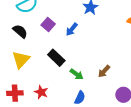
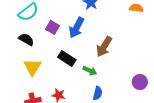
blue arrow: (72, 29) -> (77, 28), size x1.5
brown arrow: (104, 71) -> (104, 47), moved, size x1.5

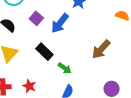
brown arrow: (104, 47) -> (101, 49), moved

